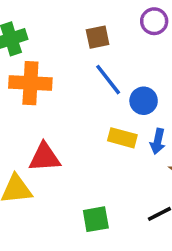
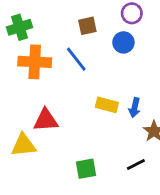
blue line: (108, 80) -> (76, 59), moved
blue circle: (144, 101) -> (123, 42), moved

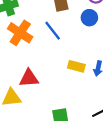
orange cross: (35, 62) -> (20, 33), turned 30

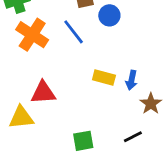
blue circle: (89, 18) -> (109, 15), moved

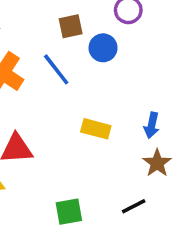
blue arrow: (131, 80) -> (152, 125), moved

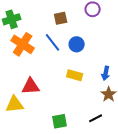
blue circle: (103, 48) -> (77, 44), moved

